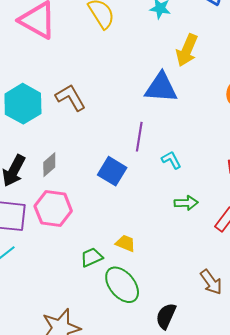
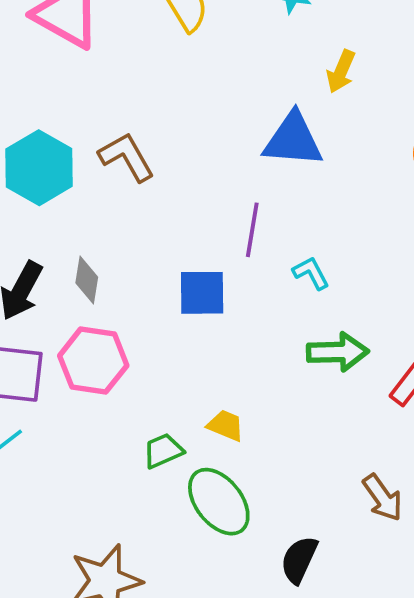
yellow arrow: (187, 50) -> (341, 71), size x0.7
gray diamond: (49, 165) -> (87, 280), turned -40
blue square: (112, 171) -> (202, 293), turned -32
green arrow: (186, 203) -> (338, 352), size x1.4

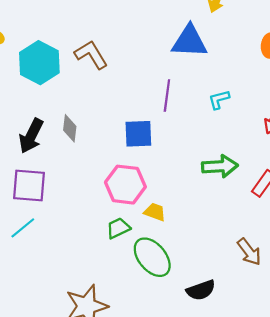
cyan L-shape: (311, 273) -> (219, 100), moved, turned -75
pink hexagon: (93, 361) -> (125, 185), moved
black semicircle: (299, 560) -> (201, 290), turned -132

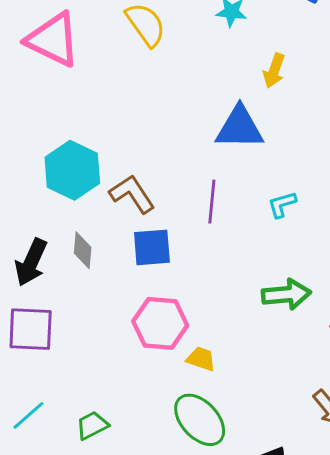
brown L-shape: (91, 55) -> (132, 194), moved
cyan hexagon: (39, 63) -> (72, 170), moved
blue square: (138, 134) -> (152, 247), moved
cyan line: (23, 228) -> (28, 415), moved
green trapezoid: (118, 228) -> (92, 425), moved

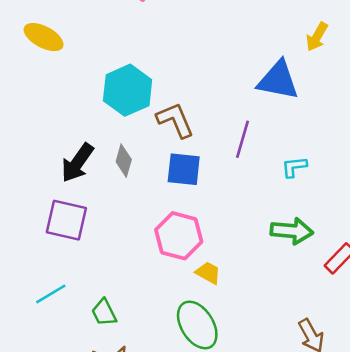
cyan L-shape: (282, 205) -> (294, 167), moved
green trapezoid: (92, 425) -> (104, 313), turned -100

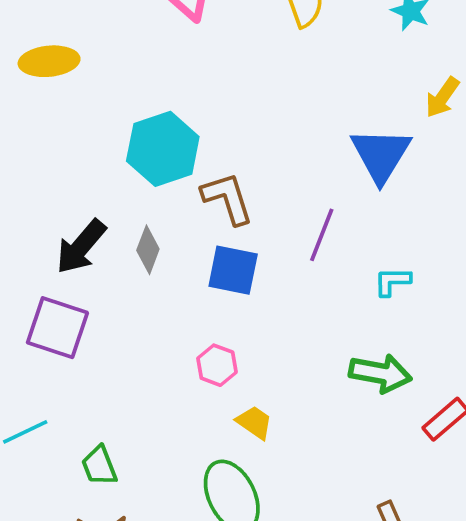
yellow ellipse: (44, 37) -> (49, 61), turned -39
blue triangle: (278, 80) -> (381, 155), turned 45
pink hexagon: (179, 236) -> (217, 365), size x0.6

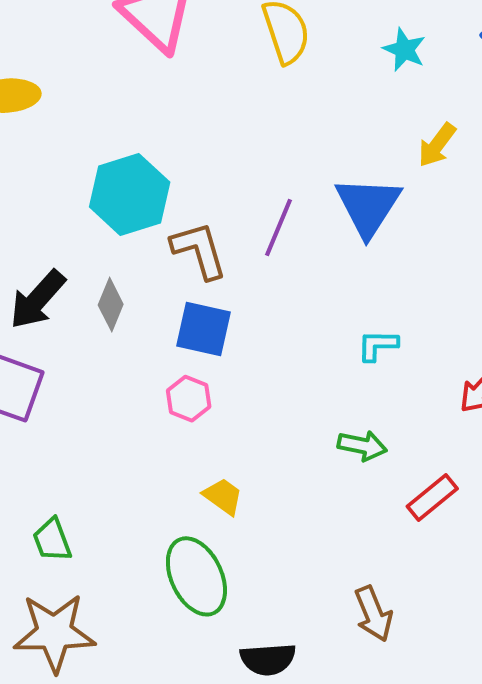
purple line: (322, 235) -> (279, 228), moved
pink hexagon: (217, 365) -> (189, 399), moved
green arrow: (380, 373) -> (362, 446), size x0.7

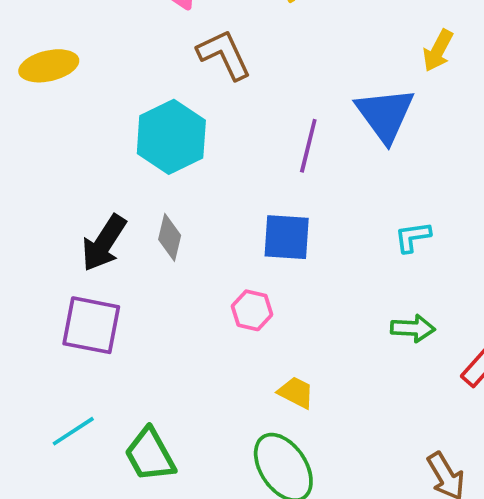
brown L-shape: (199, 250) -> (224, 55), moved
blue square: (203, 329) -> (287, 237), moved
green trapezoid: (52, 540) -> (150, 455), size x1.4

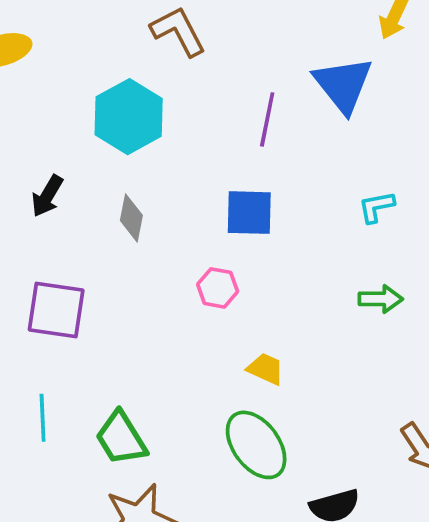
black arrow: (104, 243) -> (47, 196), moved, size x0.7
cyan line: (73, 431) -> (43, 418), turned -57

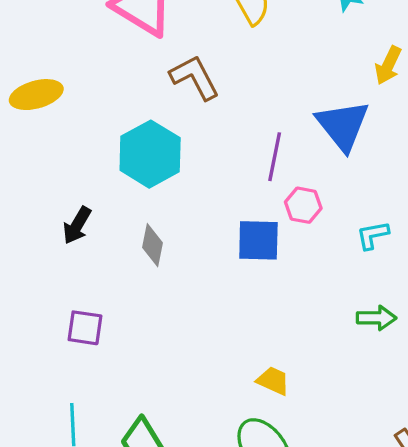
pink hexagon: (218, 288) -> (303, 205), moved
purple square: (56, 310) -> (85, 328), size x0.7

